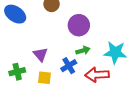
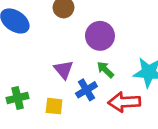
green arrow: (83, 50) -> (105, 70), turned -120
purple triangle: (40, 55) -> (64, 70), moved

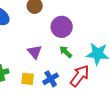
blue cross: (86, 90) -> (51, 79), moved
red arrow: (124, 102) -> (80, 76), turned 130

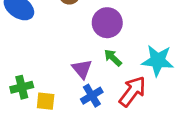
purple triangle: (35, 52) -> (82, 69), moved
yellow square: (28, 79) -> (46, 101), moved

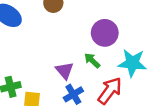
purple circle: (107, 23) -> (105, 33), moved

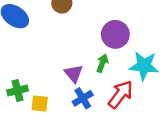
green arrow: (92, 60) -> (102, 63), turned 66

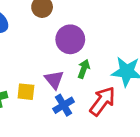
purple circle: (115, 34) -> (70, 39), moved
yellow square: (40, 104) -> (26, 92), moved

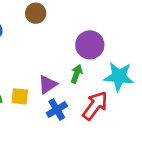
purple circle: (70, 39) -> (90, 45), moved
purple triangle: (54, 80) -> (48, 84), turned 36

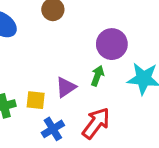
red arrow: (95, 106) -> (96, 123), moved
blue cross: (57, 110) -> (53, 129), moved

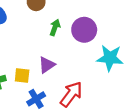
green arrow: (97, 76) -> (55, 27), moved

